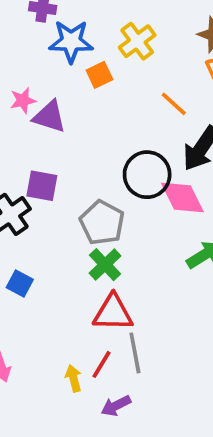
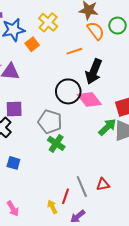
orange line: (174, 104) -> (74, 51), turned -49
red triangle: (113, 313) -> (103, 184), moved, size x0.6

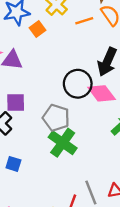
orange line: (74, 51) -> (84, 21), moved
green cross: (56, 143) -> (63, 143), size x1.4

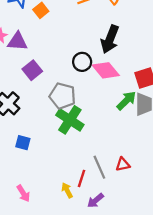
black circle: (78, 84) -> (82, 62), size x0.7
purple square: (16, 102) -> (32, 70), moved, turned -36

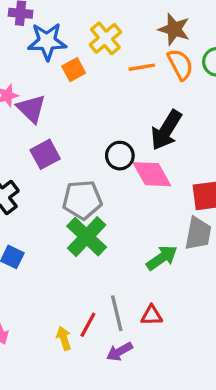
purple triangle: (17, 41) -> (31, 109), turned 30
gray pentagon: (62, 96) -> (82, 200), turned -30
green arrow: (126, 101) -> (162, 258), moved
purple arrow: (95, 200) -> (119, 352), moved

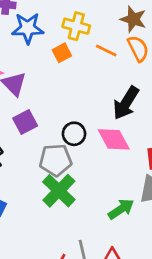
yellow cross: (105, 38) -> (76, 26), turned -36
orange line: (142, 67) -> (106, 50), turned 35
orange square: (74, 70) -> (62, 53), moved
black circle: (120, 156) -> (74, 134), moved

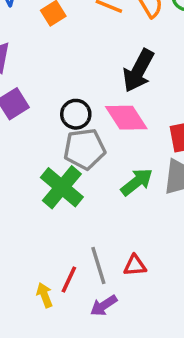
gray pentagon: (56, 160) -> (85, 149), moved
green arrow: (121, 209) -> (137, 182), moved

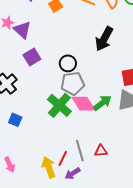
pink diamond: (126, 118) -> (83, 104), moved
yellow arrow: (44, 295) -> (49, 167), size x1.5
purple arrow: (104, 306) -> (73, 173), moved

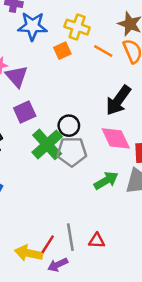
pink diamond: (83, 104) -> (116, 138), moved
green cross: (59, 105) -> (47, 144), moved
yellow arrow: (49, 167) -> (29, 253), turned -65

